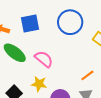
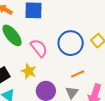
blue circle: (70, 22) -> (71, 43), moved

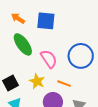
orange line: (78, 74) -> (64, 84), moved, turned 40

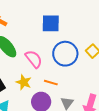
blue square: (46, 21) -> (51, 23), moved

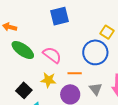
blue circle: (65, 54) -> (95, 52), moved

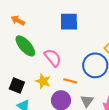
black square: (24, 90) -> (17, 86), turned -35

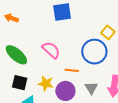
green ellipse: (25, 46) -> (16, 55), moved
yellow star: (43, 81) -> (46, 84), moved

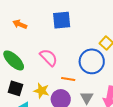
orange arrow: (11, 18) -> (20, 24), moved

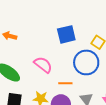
blue square: (62, 20) -> (66, 34), moved

